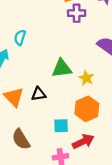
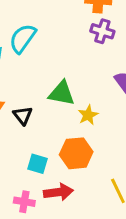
cyan semicircle: (20, 38) -> (23, 38), size x1.5
black triangle: (39, 94) -> (23, 115), turned 42

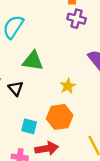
green triangle: (62, 93) -> (33, 61), moved

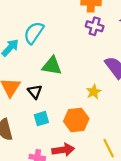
yellow star: (68, 86) -> (94, 92), moved
cyan square: (29, 126) -> (41, 119), moved, turned -32

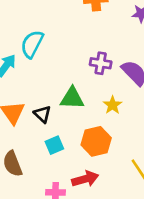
purple cross: (95, 26) -> (101, 63), moved
green triangle: (52, 66) -> (72, 98), moved

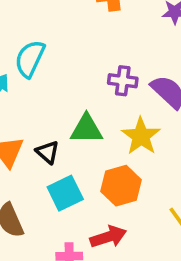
yellow star: (112, 105) -> (141, 136), size x1.5
cyan square: (54, 145) -> (65, 193), size x1.4

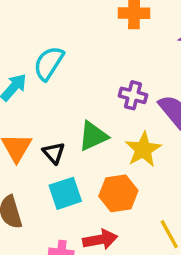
green triangle: (86, 129) -> (93, 136), turned -32

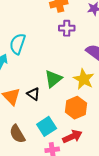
purple cross: (133, 95) -> (67, 28), moved
cyan square: (65, 193) -> (47, 126), moved

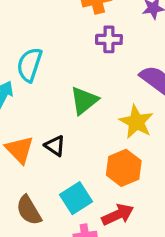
green triangle: (53, 79) -> (84, 100), moved

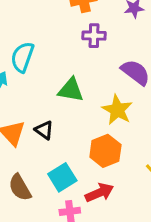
green triangle: (84, 100) -> (71, 90), turned 48

